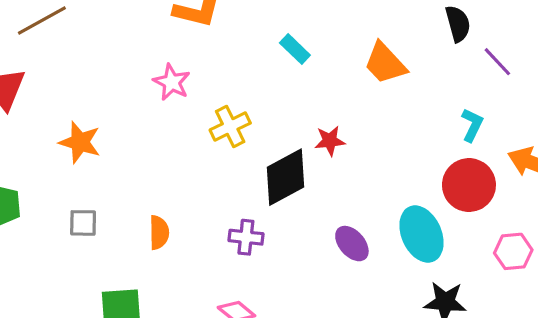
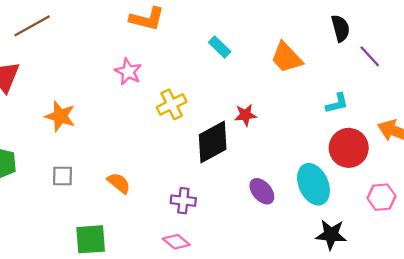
cyan L-shape: (472, 125) -> (337, 103), moved, turned 50
orange semicircle: (159, 232) -> (119, 183), turned -50
purple cross: (246, 237) -> (183, 201), moved

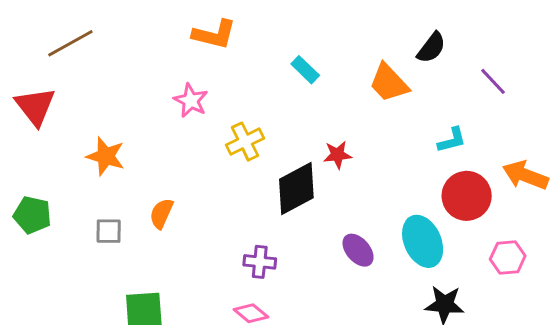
black semicircle: (340, 28) -> (431, 48), moved, turned 52
orange semicircle: (119, 183) -> (161, 213), moved, turned -105

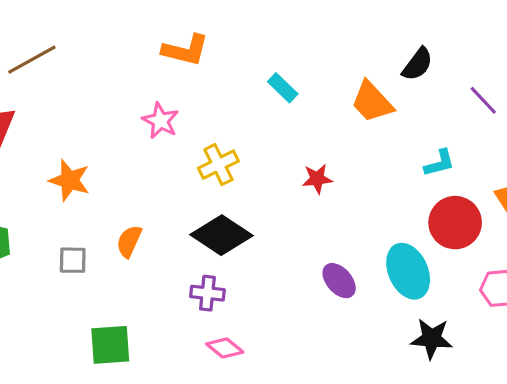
black diamond: (296, 189) -> (222, 235), moved, turned 62
purple cross: (260, 262) -> (207, 293), moved

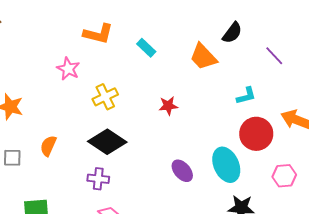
orange L-shape: (186, 50) -> (98, 34), moved

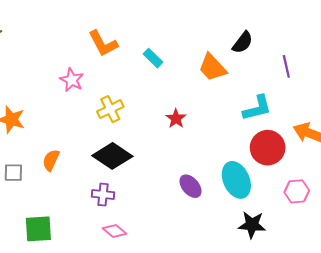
orange L-shape: (98, 34) -> (103, 43), turned 48
purple line: (274, 56) -> (286, 66), turned 30
cyan L-shape: (246, 96) -> (257, 108), size x1.4
red star: (168, 106) -> (176, 118), turned -30

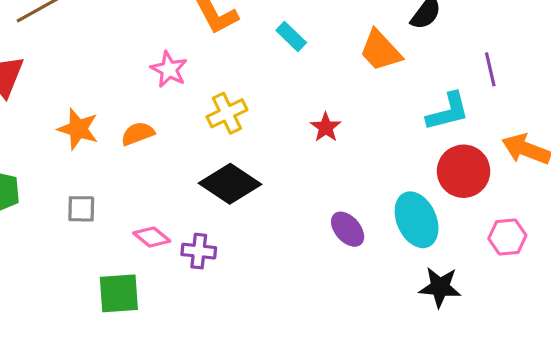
purple line: (286, 66) -> (490, 69), moved
orange semicircle: (51, 160) -> (138, 134), moved, turned 45
purple cross: (103, 195) -> (199, 251), moved
pink diamond: (114, 231) -> (152, 237), moved

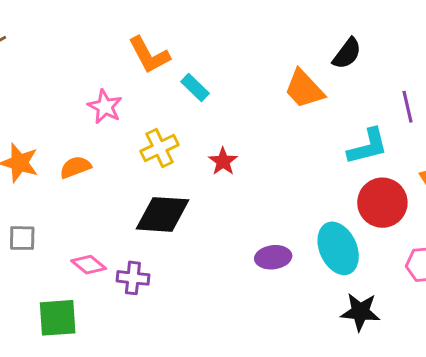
cyan rectangle: (291, 36) -> (195, 87), moved
red star: (326, 127) -> (223, 161), moved
black diamond: (230, 184) -> (162, 214), turned -30
purple ellipse: (348, 229) -> (273, 257), turned -56

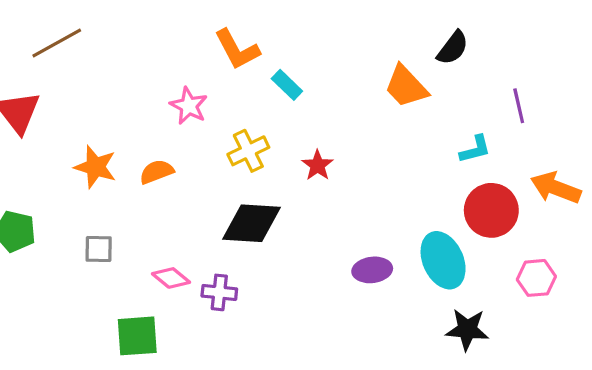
cyan L-shape: (368, 147) -> (475, 149), size x0.7

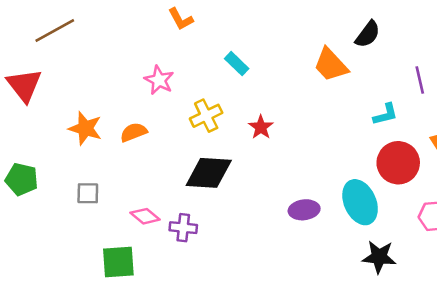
orange L-shape: (237, 49) -> (181, 19), moved, size x0.7

